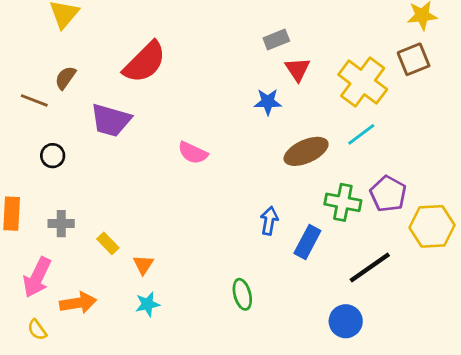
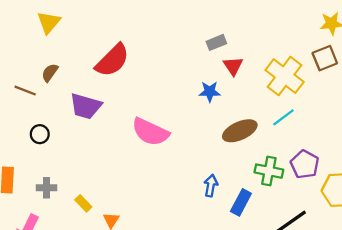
pink semicircle: (193, 153) -> (150, 132), size x1.6

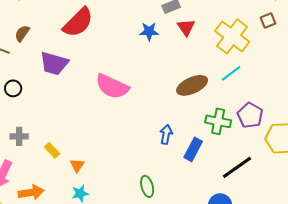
brown square: (325, 58) -> (268, 20), size x0.7
blue star: (210, 92) -> (149, 31), moved

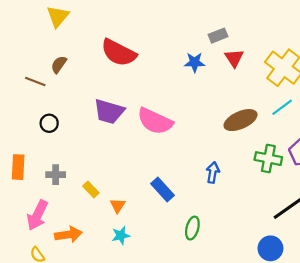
red semicircle: (78, 22) -> (119, 53), turned 72
purple trapezoid: (54, 63) -> (109, 112), moved
blue rectangle: (193, 149) -> (162, 190), moved, turned -70
green ellipse: (147, 186) -> (192, 228), turned 30

